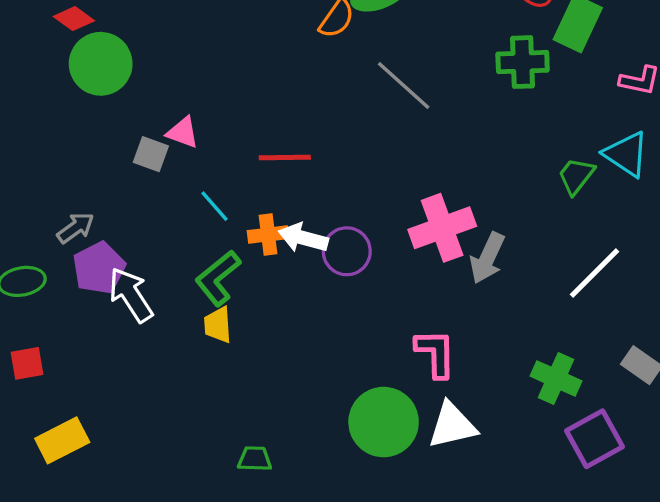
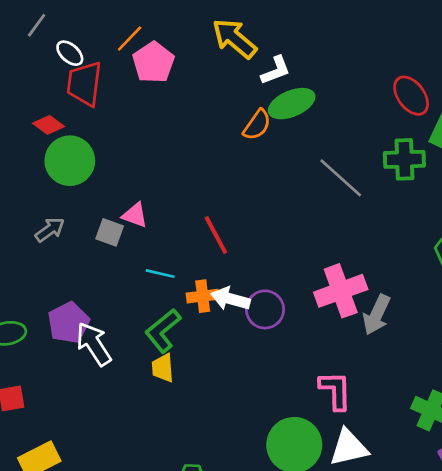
gray line: (404, 86) -> (341, 178), moved
red line: (285, 158) -> (216, 235), turned 63
cyan line: (214, 206) -> (160, 274), turned -36
gray arrow: (76, 228) -> (50, 230), moved

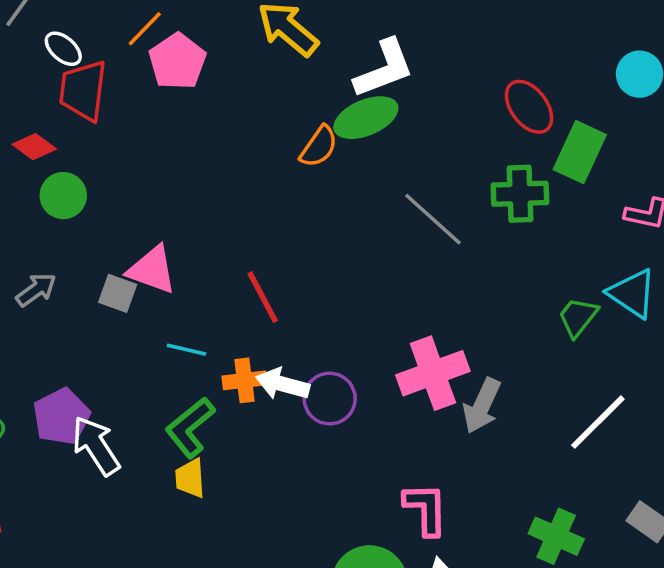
white L-shape: (276, 70) -> (384, 69), moved, size x1.5
green circle: (70, 161) -> (63, 196), size x0.7
pink triangle: (135, 215) -> (152, 270), size x1.4

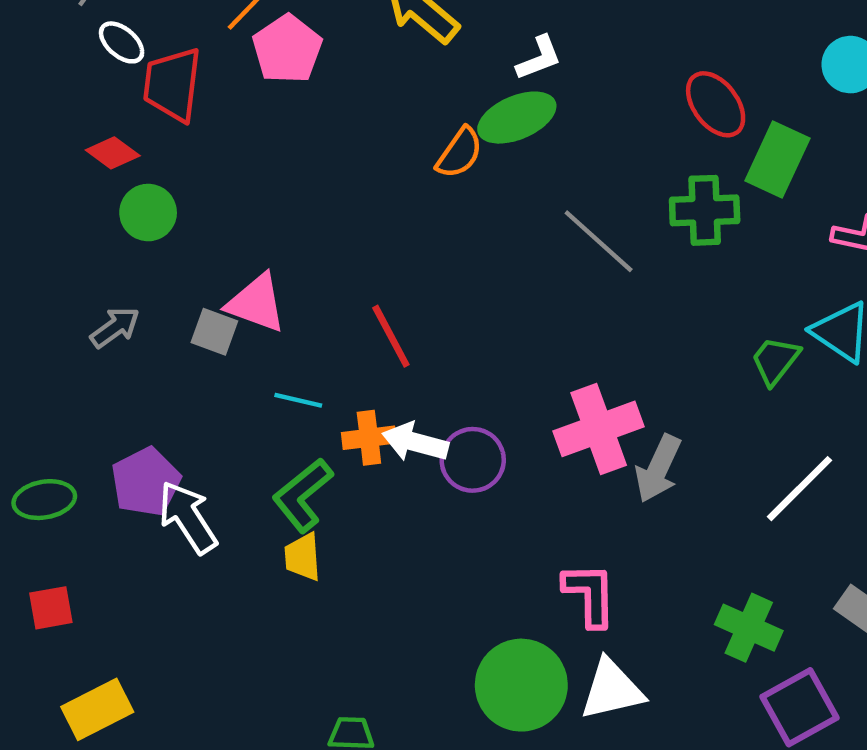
white ellipse: (63, 49) -> (122, 42), moved
white L-shape: (384, 69) -> (539, 58), size x0.6

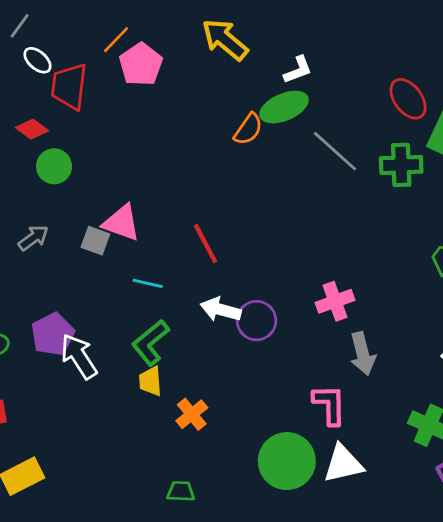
gray line: (599, 241) -> (335, 151), moved
pink cross: (599, 429) -> (335, 301), size x0.7
orange cross: (369, 438) -> (192, 414), moved, turned -32
gray arrow: (658, 469) -> (363, 354), moved, turned -39

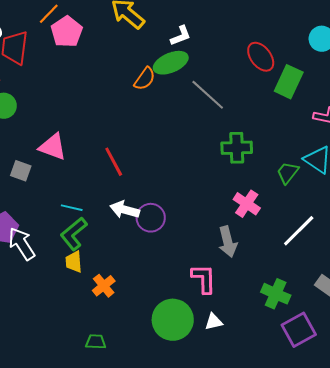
green cross: (401, 165) -> (237, 148), moved
gray square: (95, 241) -> (21, 171), moved
cyan line: (148, 283) -> (72, 208), moved
pink cross: (335, 301) -> (247, 204), moved, turned -36
white triangle: (343, 464) -> (214, 322), size x0.6

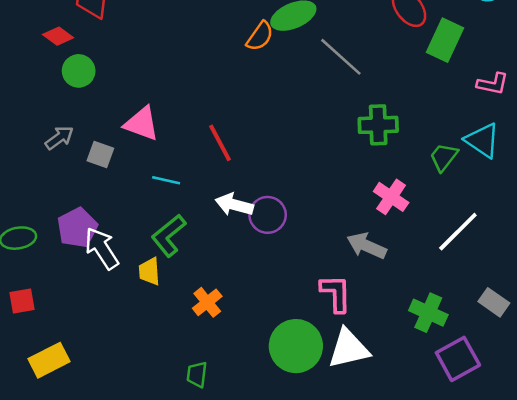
cyan line: (72, 208) -> (166, 180), moved
gray arrow: (228, 242) -> (367, 246), turned 128
yellow trapezoid: (74, 262) -> (149, 271), moved
white triangle: (214, 322) -> (349, 349), size x1.8
green trapezoid: (96, 342) -> (197, 374), turned -85

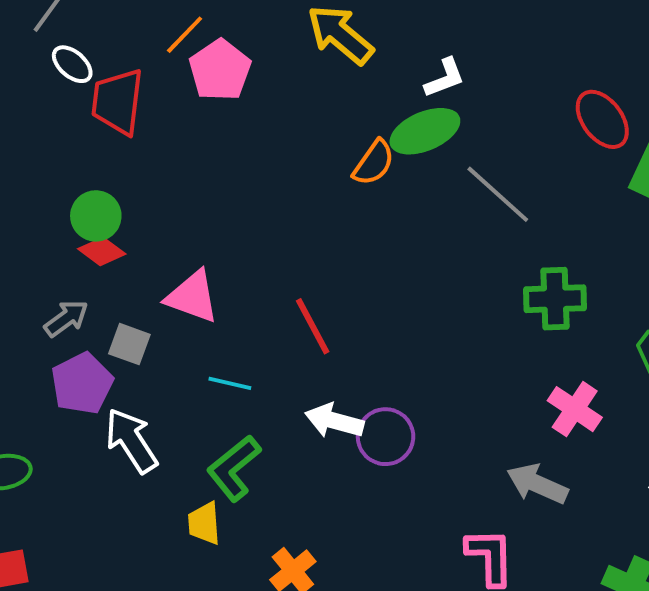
red diamond: (58, 36) -> (102, 251), moved
purple pentagon: (77, 228) -> (82, 383), moved
white arrow: (102, 248) -> (131, 441), moved

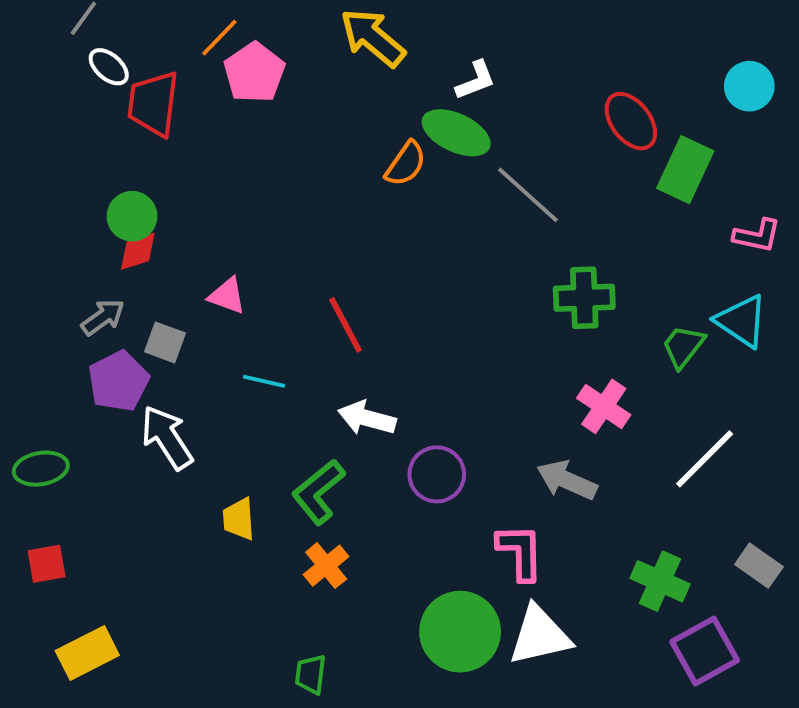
green ellipse: (425, 131) -> (456, 133), turned 48
red diamond: (102, 251) -> (138, 251), turned -54
pink triangle: (192, 297) -> (227, 296), size x0.7
purple circle: (386, 437) -> (437, 474), moved
green L-shape: (234, 468) -> (318, 492), moved

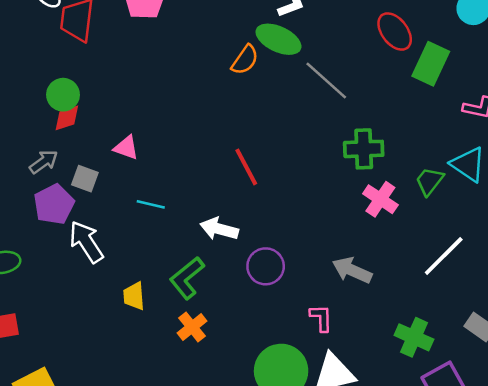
red line: (346, 325) -> (246, 167), moved
pink cross: (604, 406) -> (380, 199), moved
pink L-shape: (520, 552) -> (321, 318), size x0.7

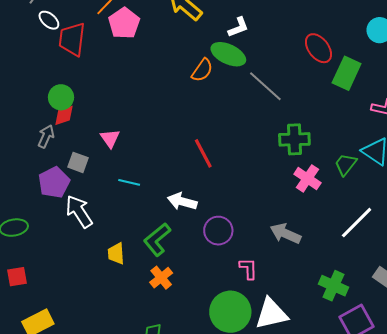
pink triangle: (126, 148) -> (110, 138), turned 35
gray arrow: (44, 162) -> (46, 136), moved, turned -30
pink L-shape: (321, 318) -> (248, 269), moved

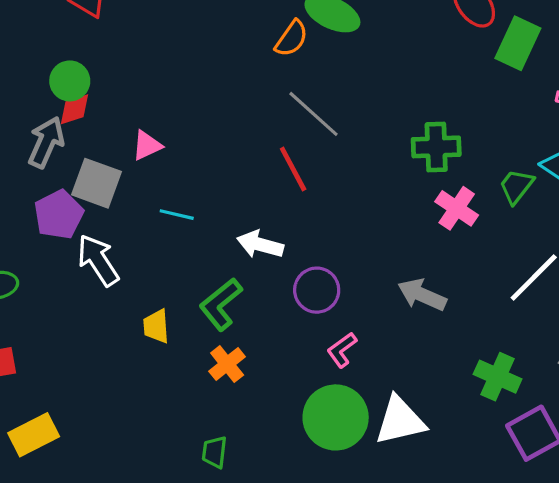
gray line: (265, 86) -> (314, 114), moved
gray arrow: (46, 136) -> (46, 142), size x1.4
pink triangle: (110, 138) -> (147, 145), turned 40
gray square: (78, 162) -> (97, 183), size x1.5
pink L-shape: (248, 269) -> (342, 350), moved, turned -125

